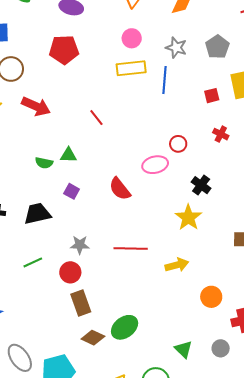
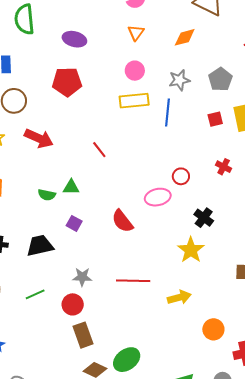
gray star: (176, 48) -> (179, 80), turned -30
red square: (212, 96) -> (215, 119), moved

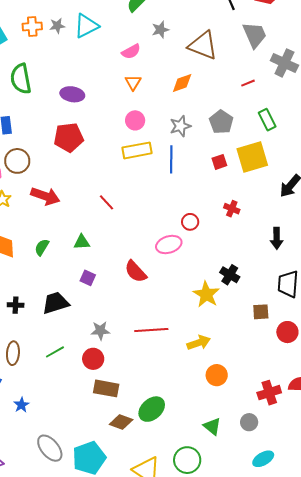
green semicircle: (47, 195) -> (42, 247), moved, turned 114
black cross: (204, 218) -> (230, 275), moved
orange circle: (213, 329) -> (217, 375), moved
brown rectangle: (83, 335) -> (106, 388), turned -55

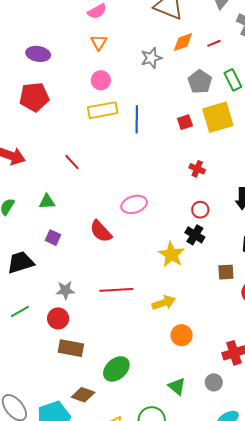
orange diamond: (182, 83) -> (183, 42), moved
gray pentagon: (221, 122) -> (200, 82), moved
gray star: (180, 126) -> (151, 58), moved
red circle: (190, 222) -> (200, 210), moved
brown diamond: (121, 422) -> (83, 395), moved

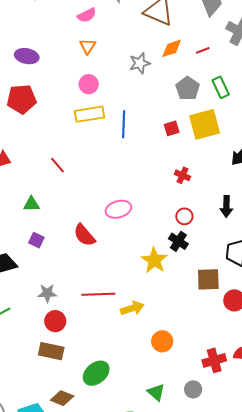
brown square: (226, 272) -> (208, 279), size x1.4
yellow arrow: (164, 303) -> (132, 308), moved
red circle: (58, 318) -> (55, 321), moved

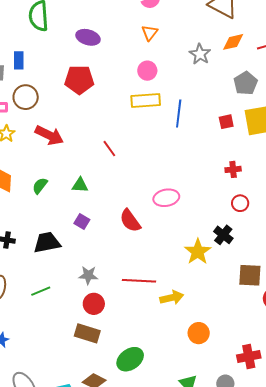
gray star: (140, 63) -> (200, 54), turned -30
red cross: (182, 175) -> (233, 169), turned -35
red circle: (184, 216) -> (240, 203), moved

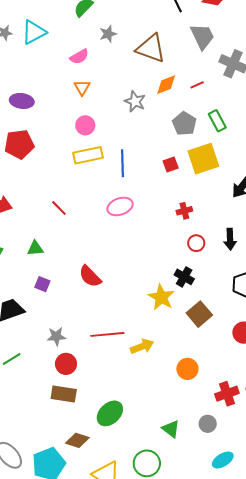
pink ellipse: (166, 198) -> (120, 206), moved
brown square: (250, 275) -> (199, 314), moved, turned -35
orange circle: (199, 333) -> (187, 369), moved

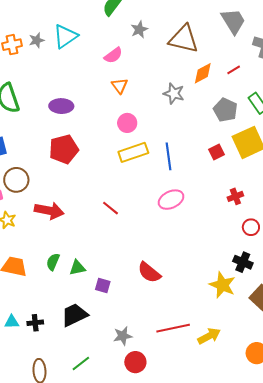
green triangle: (35, 248) -> (77, 268), moved

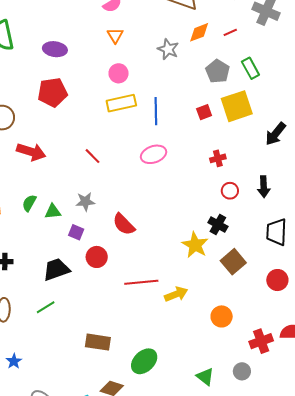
black trapezoid: (74, 315) -> (56, 269), moved
gray star: (123, 336) -> (85, 202), moved
red circle: (135, 362) -> (97, 257), moved

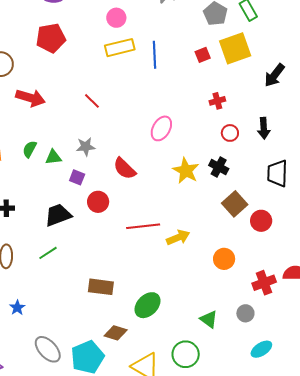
pink ellipse: (154, 154) -> (161, 128), moved, turned -40
yellow star: (195, 245) -> (186, 171), moved
red circle: (277, 280) -> (261, 221), moved

